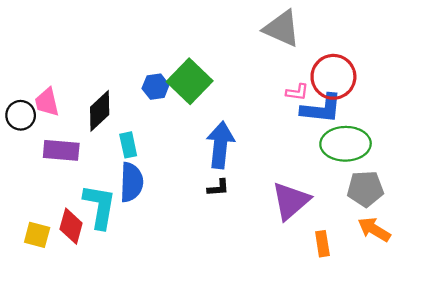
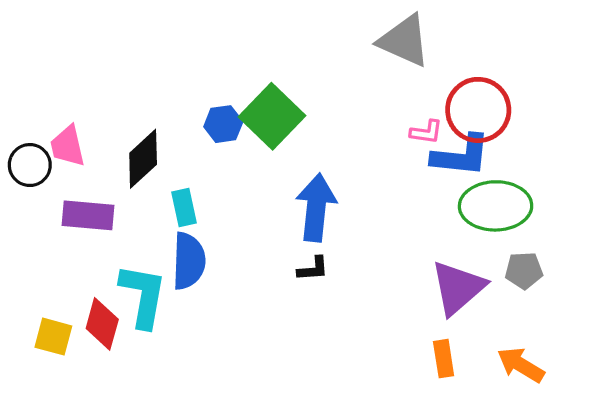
gray pentagon: (365, 189) -> (524, 270), size x0.7
purple triangle: (291, 201) -> (458, 288), moved
orange arrow: (374, 229) -> (521, 365), moved
orange rectangle: (322, 244) -> (444, 359), moved

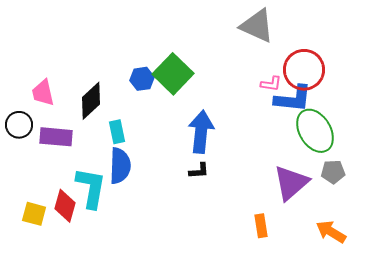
black circle: (30, 165) -> (19, 125), moved
green ellipse: (496, 206) -> (315, 131), turned 60
orange rectangle: (444, 359) -> (261, 226), moved

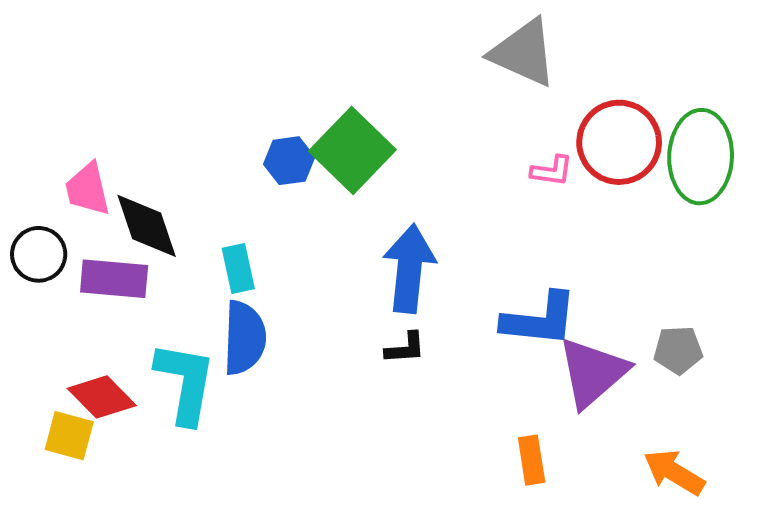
blue L-shape: (293, 99) -> (540, 320), moved
black diamond: (91, 101) -> (147, 226), moved, turned -66
green ellipse: (315, 131) -> (701, 157), moved, turned 33
red diamond: (65, 206) -> (102, 397), moved, turned -60

